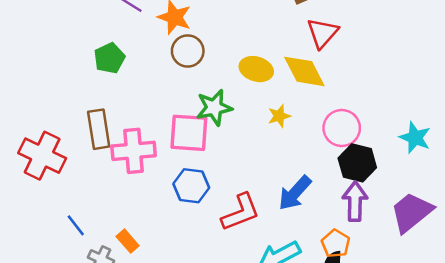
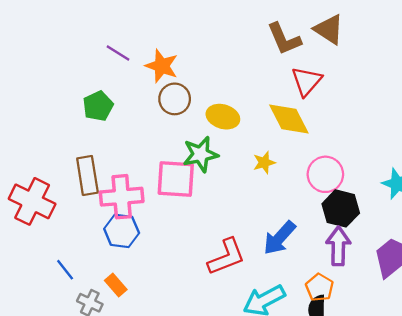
yellow ellipse: (256, 69) -> (223, 117), moved
blue hexagon: (191, 186) -> (122, 231), moved

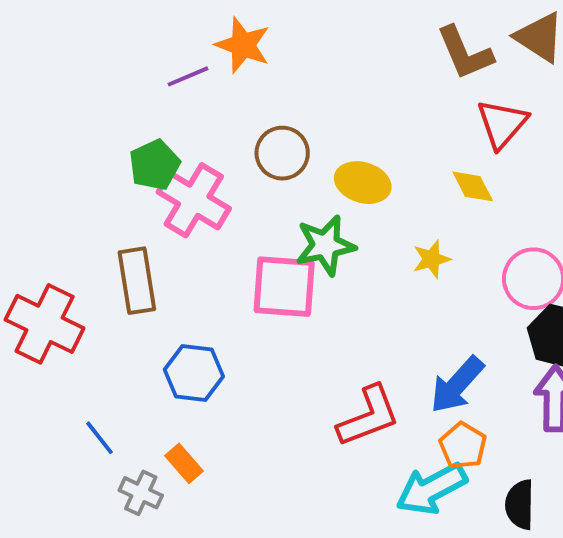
purple line: (118, 53) -> (188, 76), turned -55
orange star: (162, 66) -> (243, 45), moved
yellow diamond: (289, 119) -> (473, 186), size x0.6
pink cross: (122, 197) -> (194, 200), moved, turned 36
orange pentagon: (319, 287) -> (463, 446), moved

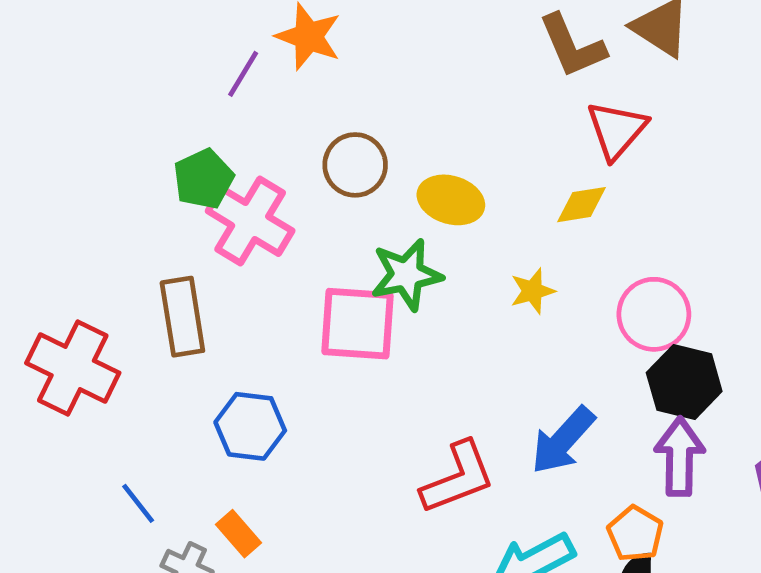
purple line: (188, 76) -> (243, 74), turned -36
yellow diamond: (473, 186) -> (582, 205), turned -72
orange pentagon: (463, 446) -> (635, 534), moved

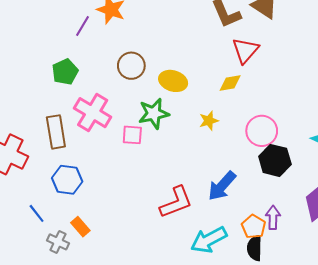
pink cross: (250, 221) -> (93, 113), moved
pink square: (357, 324) -> (132, 135), size x0.6
blue hexagon: (250, 426) -> (67, 180), moved
purple arrow: (680, 457) -> (273, 217), moved, size x0.7

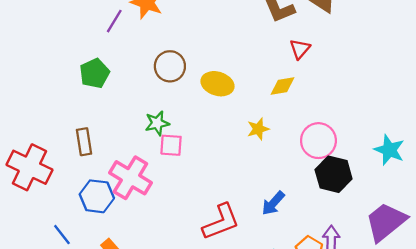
red triangle: (245, 50) -> (300, 49), size x0.7
pink cross: (93, 113) -> (130, 178), moved
green star: (154, 114) -> (157, 123), moved, size x0.7
brown rectangle: (56, 132) -> (84, 142), size x0.7
blue arrow: (222, 186) -> (273, 203), size x0.7

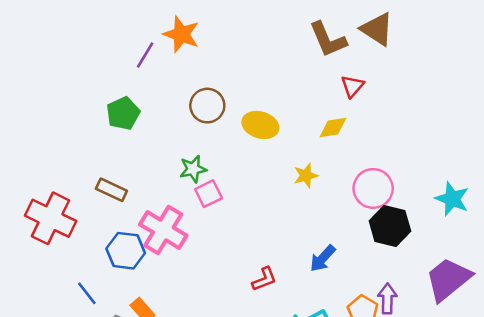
brown rectangle: (84, 142) -> (111, 190), turned -56
pink square: (171, 145) -> (209, 194), turned -30
red L-shape: (221, 222) -> (264, 279), size x0.6

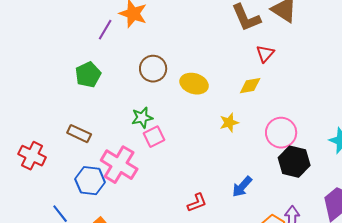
red cross: (51, 218) -> (32, 156), size x0.7

